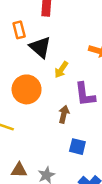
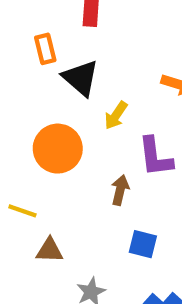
brown triangle: (19, 170) -> (49, 250), moved

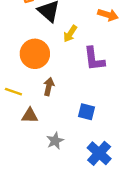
brown arrow: (120, 190) -> (49, 87), moved

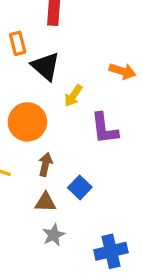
blue square: (87, 112) -> (80, 187), moved, turned 30
brown triangle: (30, 116) -> (45, 202), moved
blue cross: (99, 153) -> (111, 251), turned 35

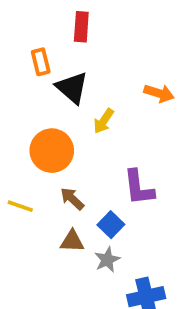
purple L-shape: (104, 128) -> (139, 188), moved
brown arrow: (45, 164) -> (72, 199), turned -60
gray star: (54, 235) -> (107, 260), moved

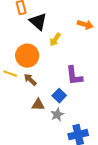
brown arrow: (72, 199) -> (30, 80), moved
yellow line: (20, 206) -> (10, 74), moved

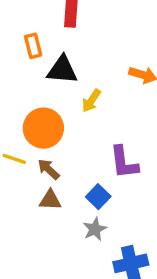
black triangle: (38, 22) -> (62, 70), turned -36
brown triangle: (38, 105) -> (50, 200), moved

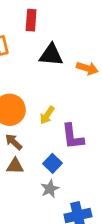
black triangle: (62, 70) -> (51, 55), moved
yellow arrow: (91, 101) -> (47, 115), moved

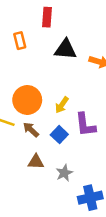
blue square: (52, 163) -> (59, 135), moved
brown triangle: (15, 166) -> (36, 162), moved

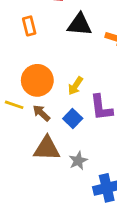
orange rectangle: (20, 41) -> (29, 26), moved
brown triangle: (36, 162) -> (47, 148), size x1.5

